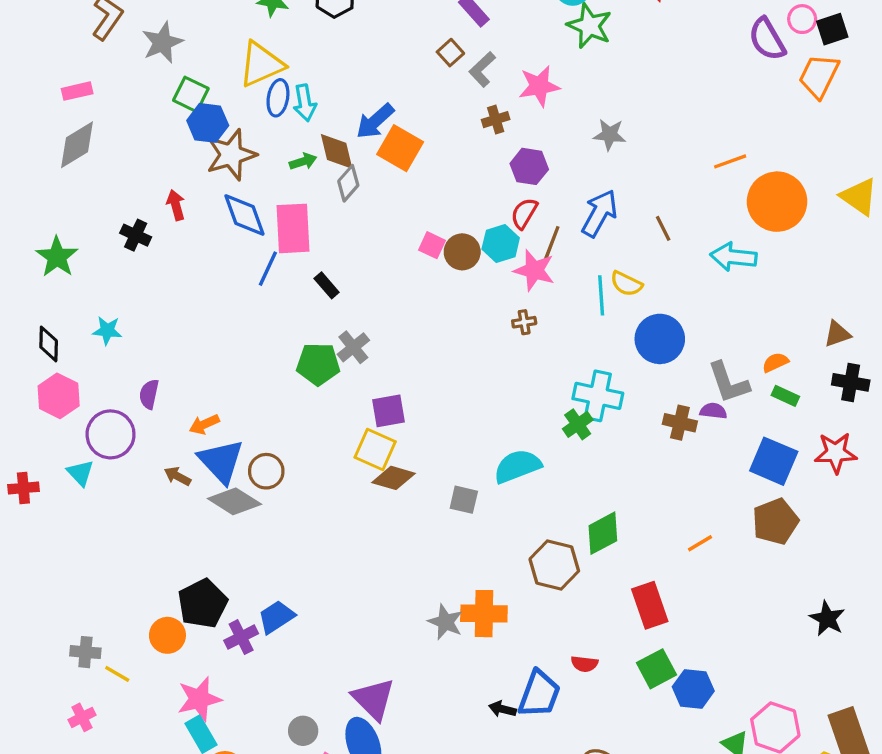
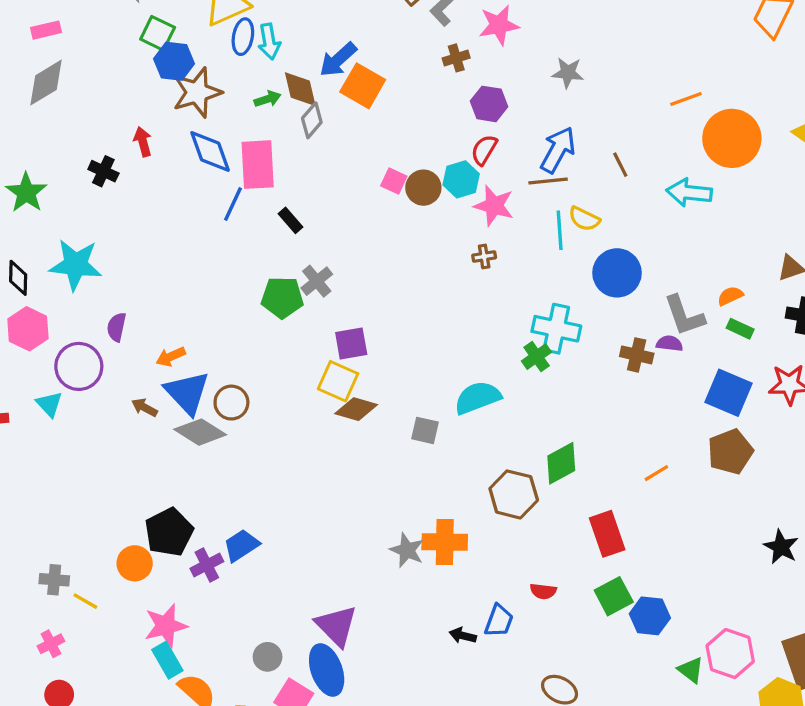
brown line: (551, 245) -> (548, 181), moved, turned 63
cyan star: (107, 331) -> (76, 265), size x1.8
blue trapezoid: (539, 694) -> (499, 621), size x0.7

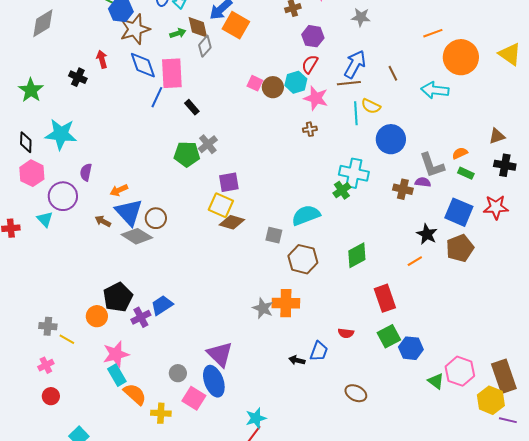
brown hexagon: (514, 494) -> (303, 259), moved
black star: (781, 547) -> (427, 234), moved

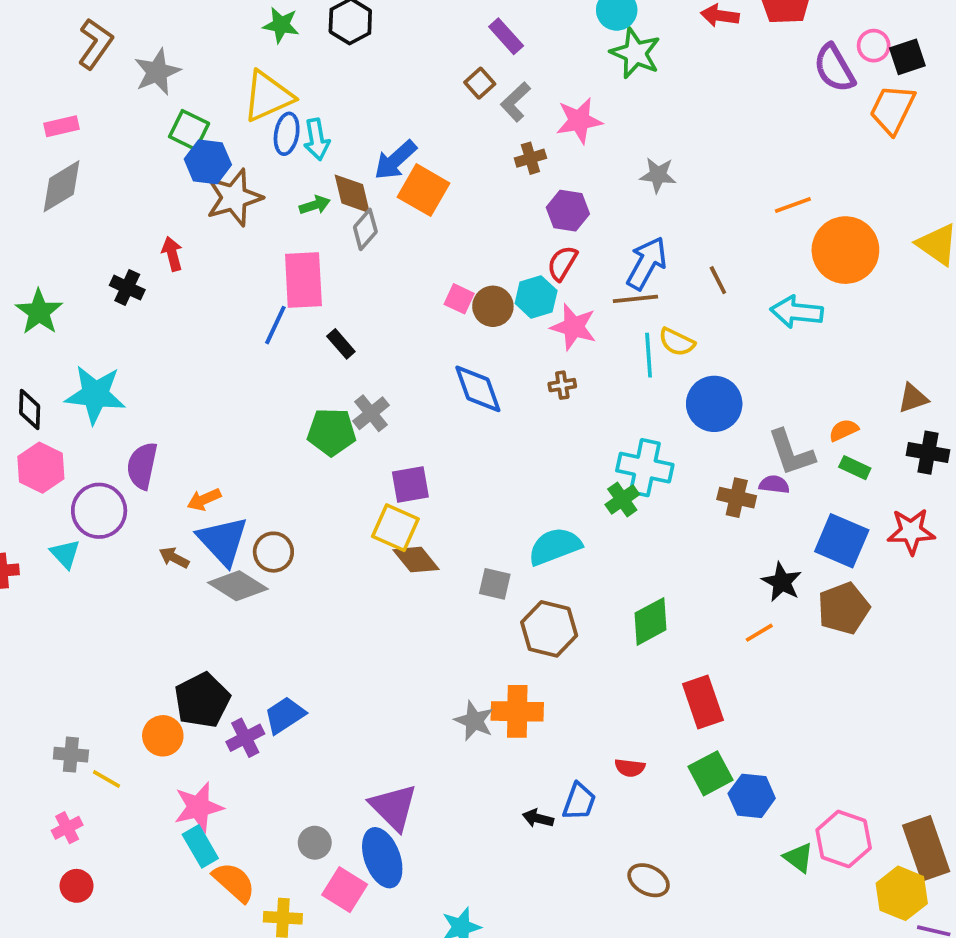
blue diamond: (143, 65) -> (478, 389), moved
purple semicircle: (86, 172) -> (142, 466), size x1.4
brown diamond: (232, 222) -> (416, 560), turned 35

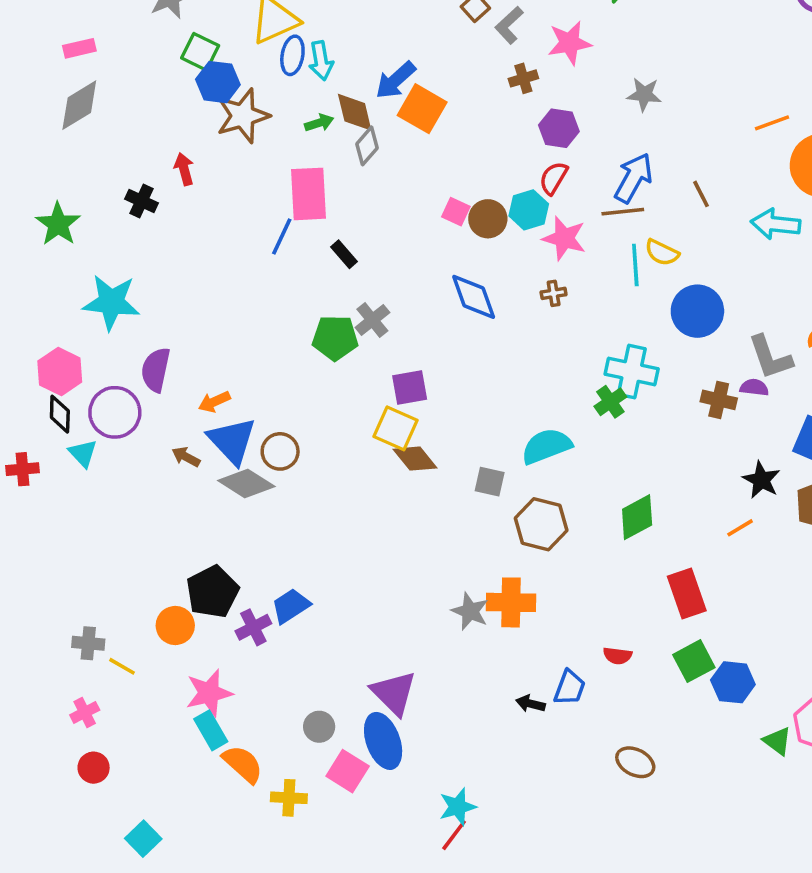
black diamond: (30, 409) -> (60, 414), moved

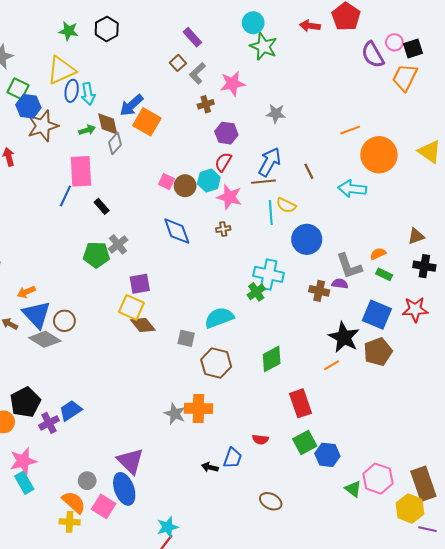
black star: (761, 480) -> (344, 337), size x1.4
orange semicircle: (243, 764) -> (74, 502), moved

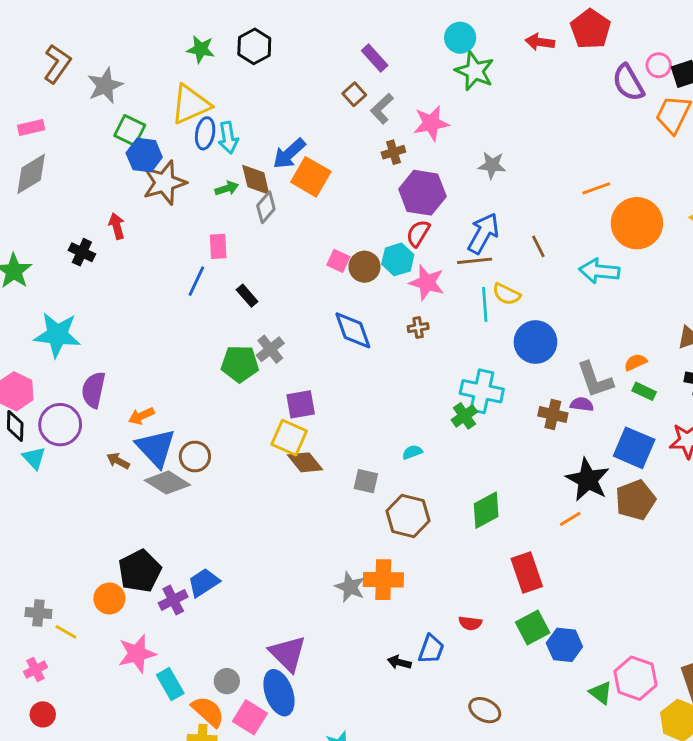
purple hexagon: (226, 133) -> (422, 193), size x1.4
pink rectangle: (81, 171) -> (218, 246), size x0.6
cyan semicircle: (219, 318) -> (412, 452), size x0.5
cyan rectangle: (24, 483) -> (170, 684), moved

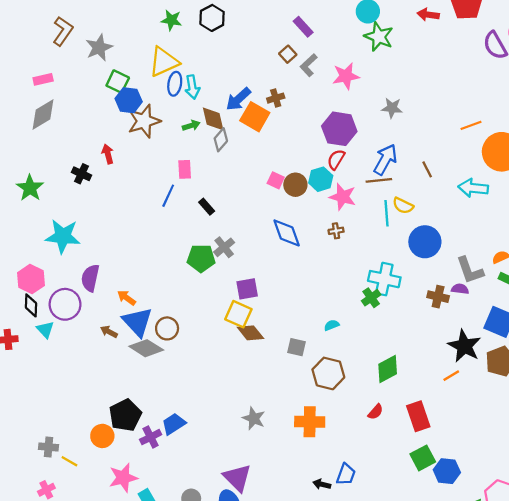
brown cross: (393, 152) -> (276, 98), moved
orange arrow: (141, 416) -> (126, 298), turned 60
gray star: (350, 587) -> (254, 418), moved
red semicircle: (470, 623) -> (376, 412), moved, turned -56

